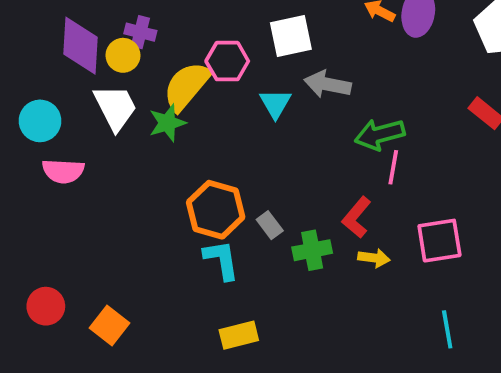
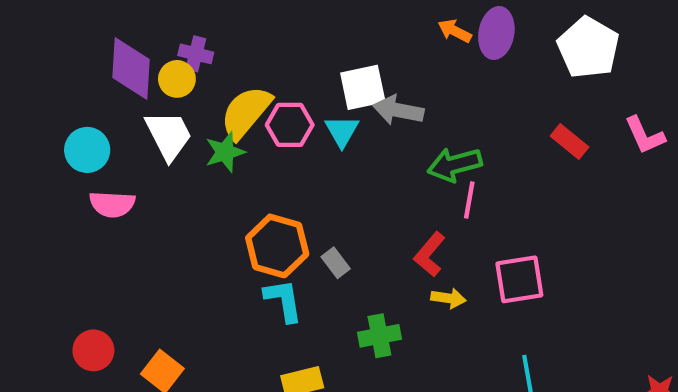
white square: (291, 36) -> (363, 87), moved
pink hexagon: (227, 61) -> (290, 125), moved
green cross: (312, 250) -> (379, 336), moved

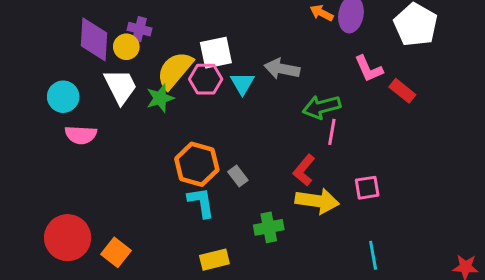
white square: (363, 87) -> (216, 53), moved
pink L-shape: (645, 135) -> (369, 69), moved
pink square: (519, 279) -> (367, 188), size x0.7
yellow arrow: (448, 298) -> (317, 201), size x1.8
red circle: (93, 350) -> (68, 238), size x1.6

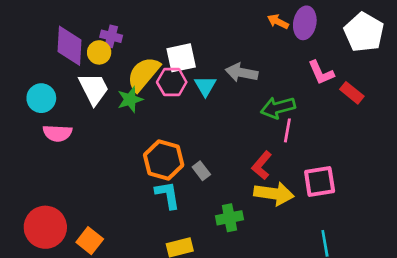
pink square: (367, 188) -> (320, 182), size x1.4

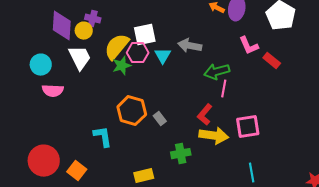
green star: (130, 99) -> (122, 66), moved
cyan L-shape: (168, 195) -> (103, 137), moved

